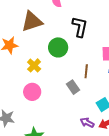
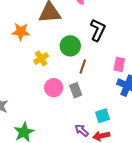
brown line: (86, 71) -> (83, 67), moved
pink circle: (32, 92) -> (54, 88), moved

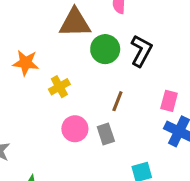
orange star: (21, 32) -> (26, 63), moved
green circle: (70, 46) -> (105, 49), moved

